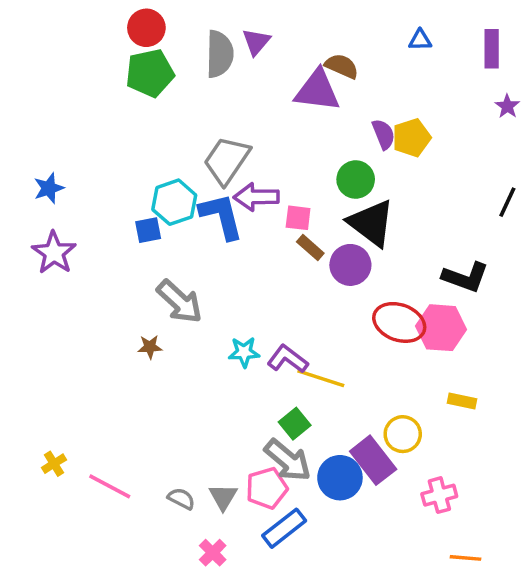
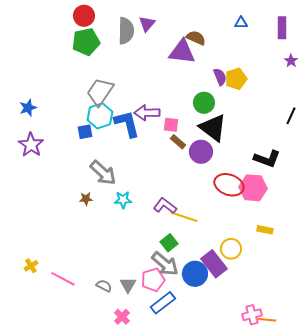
gray trapezoid: (227, 160) -> (100, 92), moved
cyan star: (244, 352) -> (123, 200), moved
pink cross: (439, 495) -> (252, 315), moved

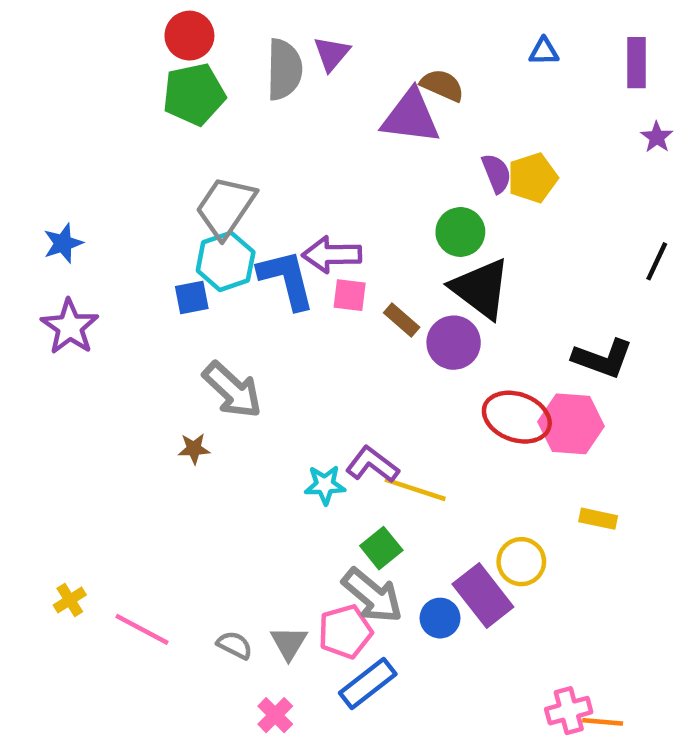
pink square: (171, 125) -> (350, 295), moved
cyan star: (123, 200) -> (325, 485), moved
blue circle: (195, 274) -> (440, 618), size x0.7

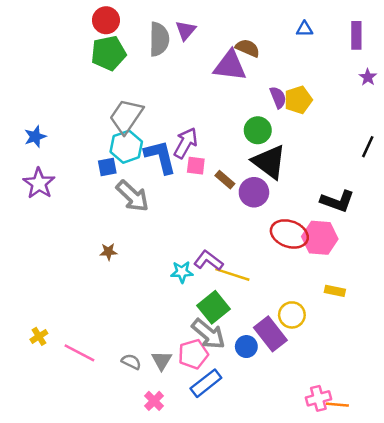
purple arrow: (332, 255) -> (186, 143), turned 120
gray arrow: (232, 390) -> (133, 196), moved
green square: (381, 548) -> (213, 307), size x1.4

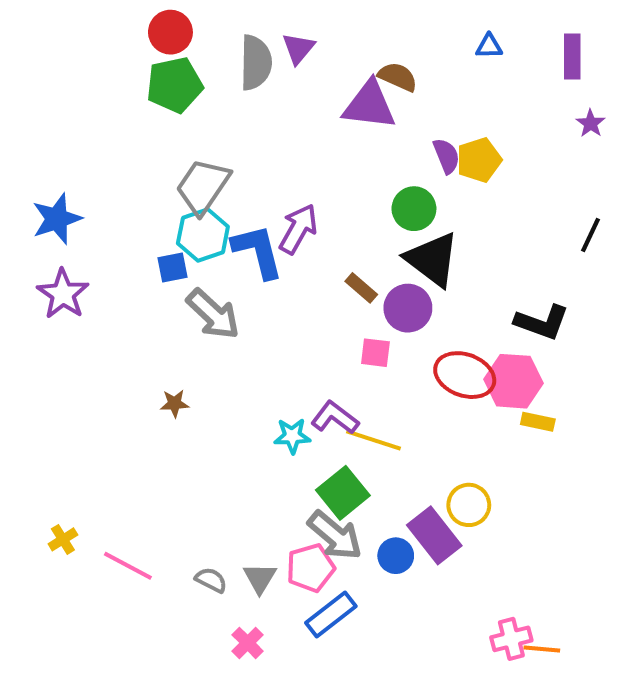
blue star: (35, 137) -> (57, 219), size x1.4
pink square: (196, 166) -> (375, 353), moved
yellow rectangle: (335, 291) -> (538, 422), moved

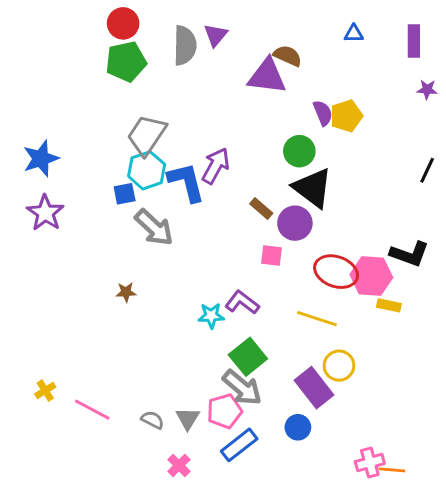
purple star: (591, 123) -> (427, 89), turned -30
black L-shape: (542, 322) -> (409, 254), moved
yellow line: (373, 440) -> (317, 319), moved
blue circle: (396, 556) -> (298, 427), moved

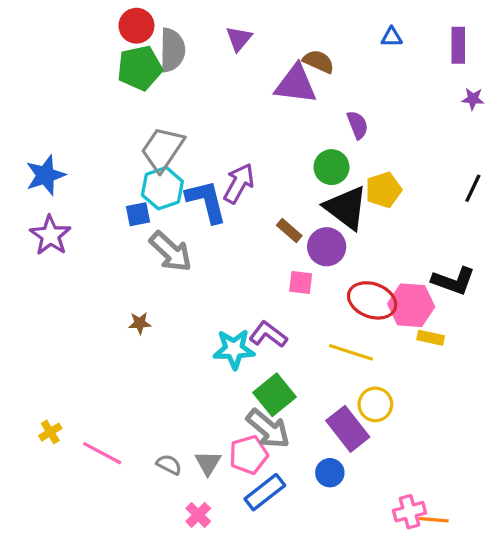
gray semicircle: (185, 45) -> (172, 50), moved
yellow pentagon: (346, 116) -> (384, 190), moved
cyan star: (211, 316) -> (234, 349), size x1.4

